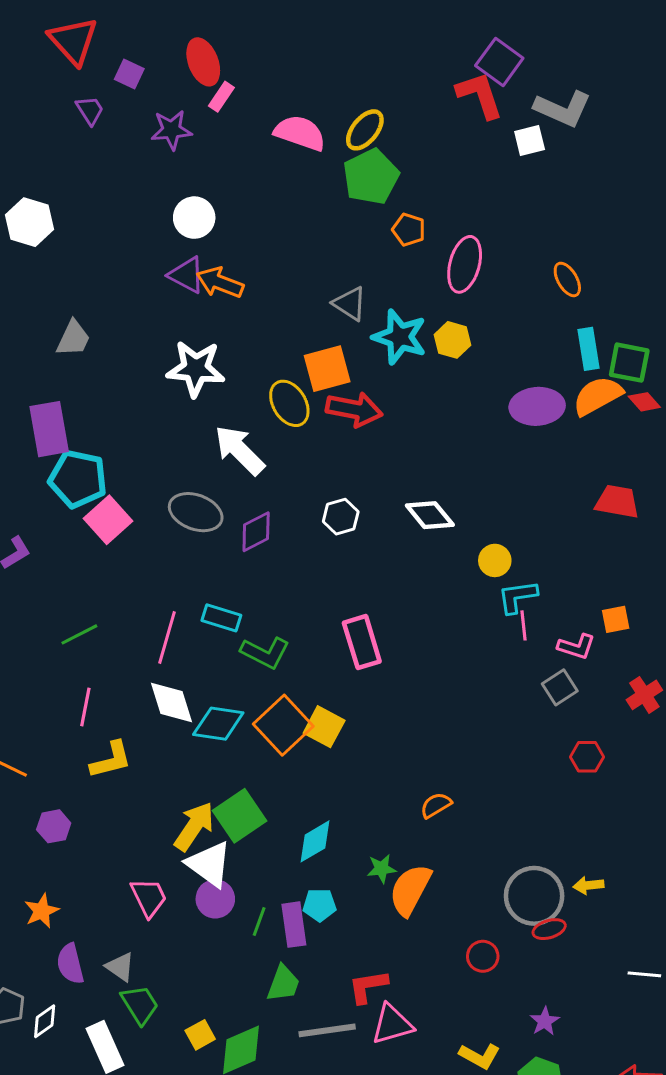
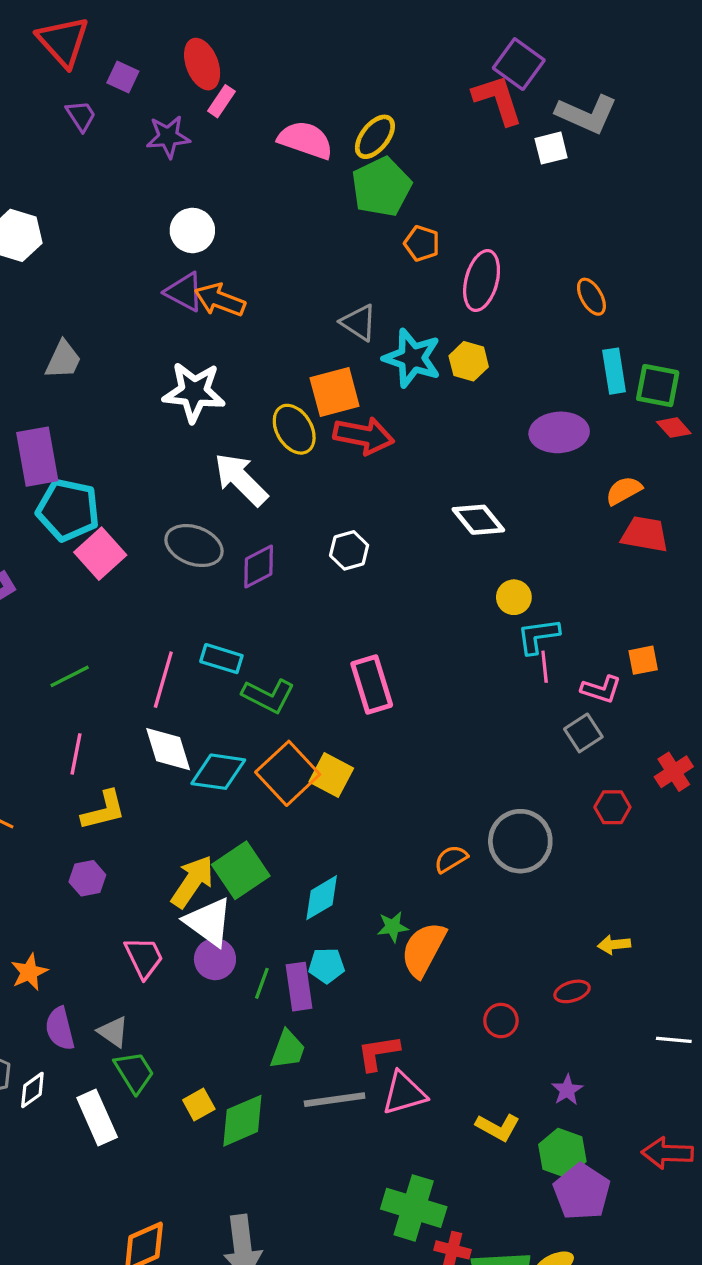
orange semicircle: (598, 396) -> (624, 491), moved, size x0.7
white diamond: (430, 515) -> (478, 520), moved
red cross: (644, 695) -> (674, 772), moved
purple hexagon: (54, 826) -> (87, 878), moved
gray circle: (534, 896) -> (520, 841), moved

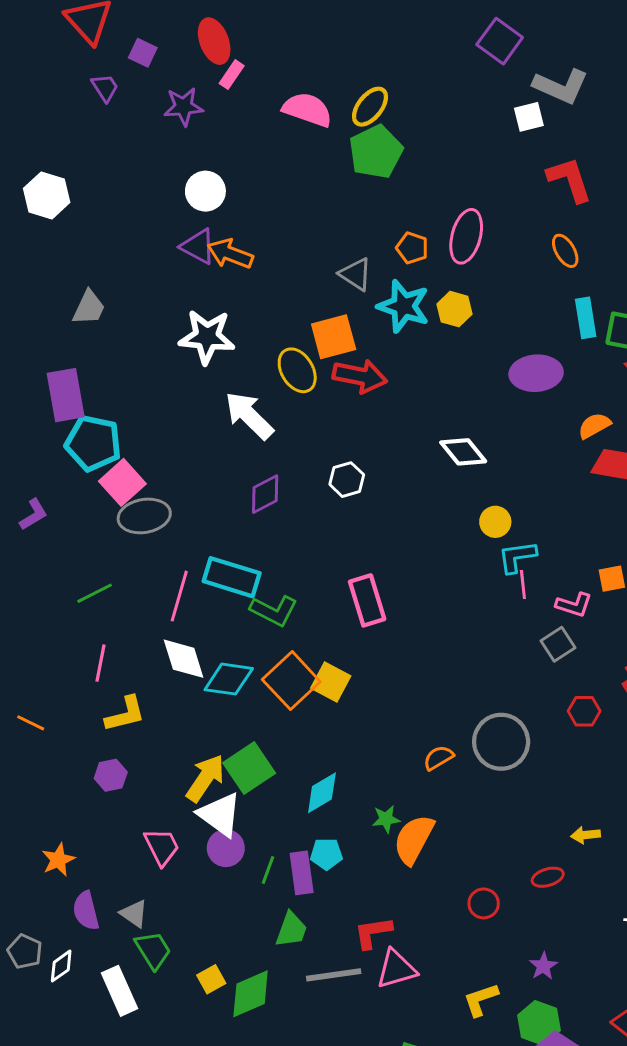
red L-shape: (498, 100) -> (570, 179), moved
orange pentagon: (422, 243) -> (412, 248), moved
gray ellipse: (194, 546) -> (144, 516), moved, turned -30
cyan rectangle: (221, 659) -> (232, 577), size x1.5
yellow L-shape: (498, 1127) -> (481, 1000), turned 132

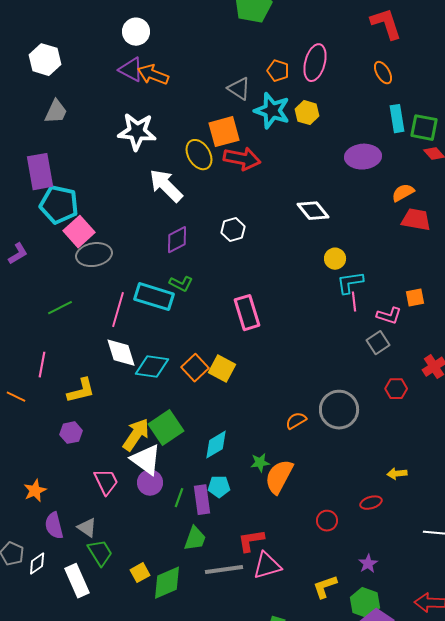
white hexagon: (47, 195) -> (45, 60), moved
green L-shape: (274, 611) -> (181, 284), moved, size x0.7
pink line: (101, 663) -> (42, 365), moved
orange square: (291, 681) -> (195, 368), size x0.7

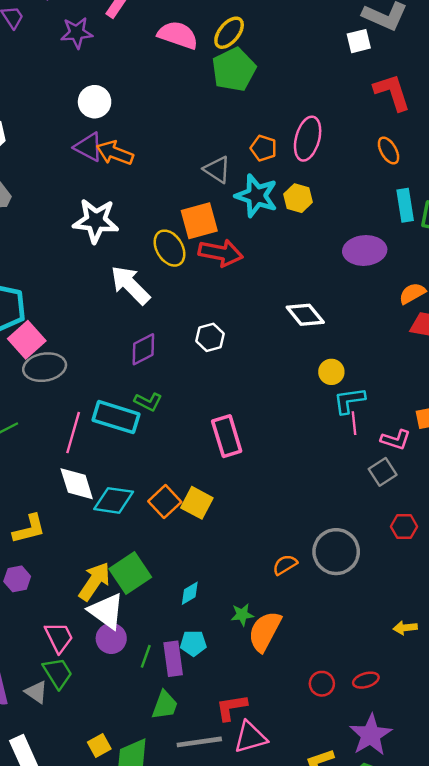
cyan diamond: (216, 445) -> (190, 593), size x0.7
red ellipse: (371, 503) -> (366, 680), moved
green trapezoid: (100, 553) -> (58, 673), moved
purple star: (368, 564) -> (371, 735), size x1.8

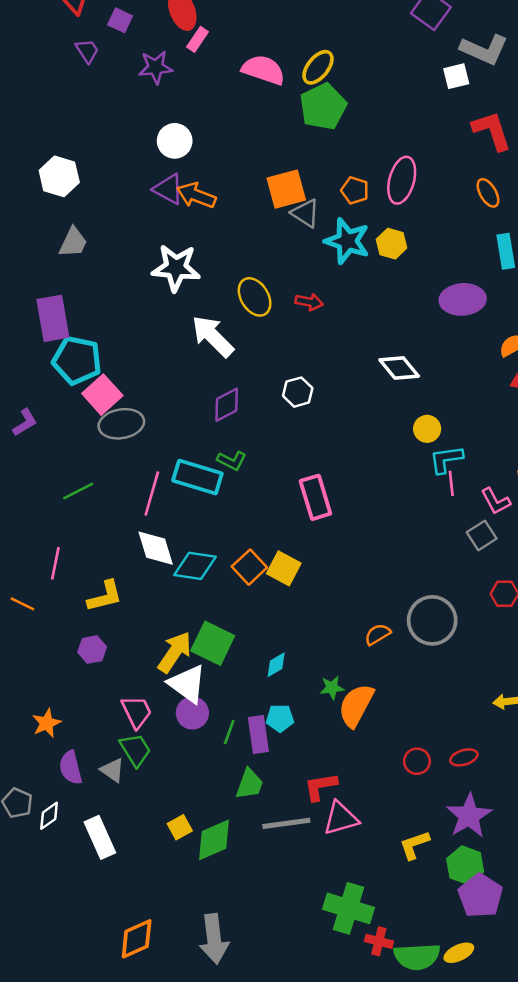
orange square: (199, 221) -> (286, 189), moved
red arrow: (221, 253) -> (309, 302), size x0.6
pink L-shape: (396, 440) -> (496, 501), turned 44
green square: (130, 573) -> (213, 643), turned -30

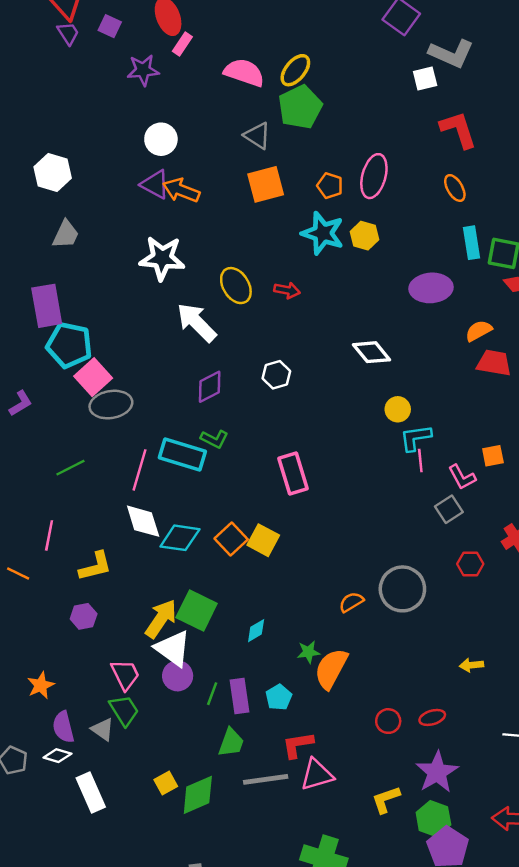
purple trapezoid: (87, 51) -> (68, 33), moved
gray triangle: (305, 213) -> (257, 136), moved
cyan pentagon: (280, 718) -> (279, 697), moved, turned -30
white diamond: (49, 816) -> (57, 756), moved, turned 52

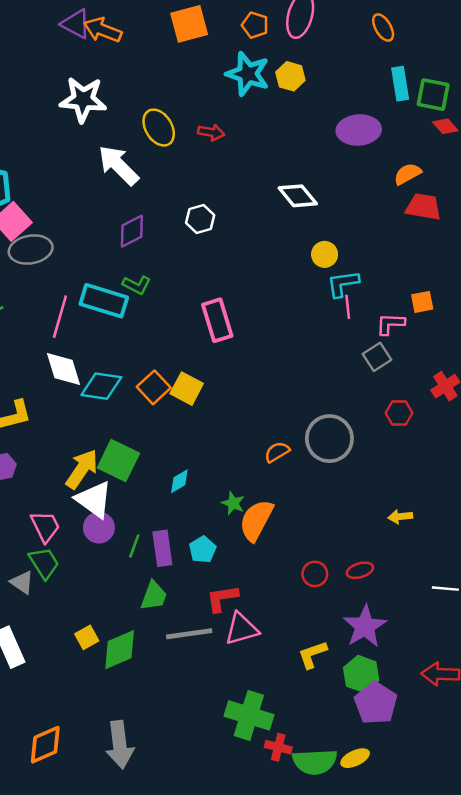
pink L-shape: (462, 477) -> (390, 324), turned 120
green star: (308, 652) -> (233, 503), turned 30

